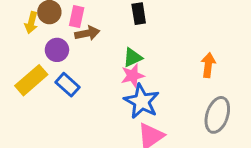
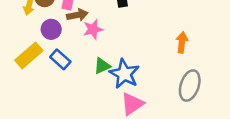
green triangle: (133, 57) -> (102, 66), moved
pink star: (133, 76) -> (93, 29), moved

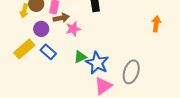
orange arrow: (182, 42) -> (156, 24), moved
gray ellipse: (190, 86) -> (131, 72), moved

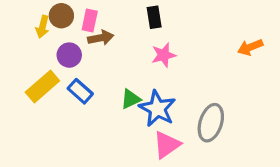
orange arrow: (156, 24) -> (250, 47), turned -119
pink star: (73, 29) -> (164, 55), moved

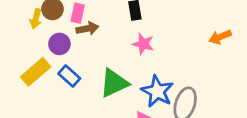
pink star: (164, 55) -> (143, 44), turned 30
green triangle: (131, 99) -> (114, 83), size x1.6
blue star: (157, 109) -> (157, 91), moved

